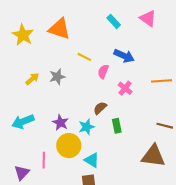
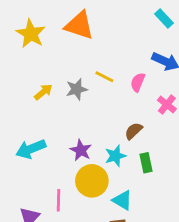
cyan rectangle: (114, 21) -> (164, 18), moved
yellow line: (84, 57) -> (104, 77), moved
green rectangle: (117, 126) -> (146, 163), moved

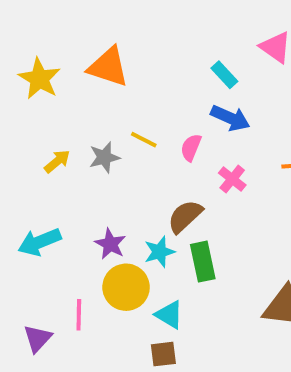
cyan rectangle: (164, 18) -> (224, 75), moved
brown semicircle: (134, 131) -> (185, 216), size x1.4
green rectangle: (146, 163) -> (203, 262), size x1.4

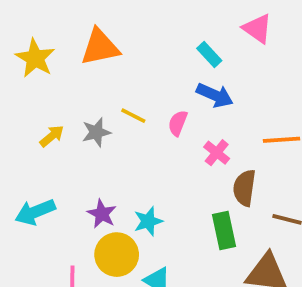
orange triangle: (108, 67) -> (100, 47), turned -30
brown semicircle: (185, 216) -> (244, 188), moved, turned -39
green rectangle: (203, 262) -> (224, 230), moved

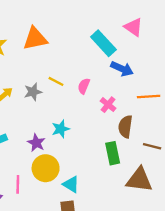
cyan rectangle: (209, 55) -> (103, 43), size x1.6
blue arrow: (215, 95) -> (122, 69), moved
cyan star: (148, 221) -> (61, 129), moved

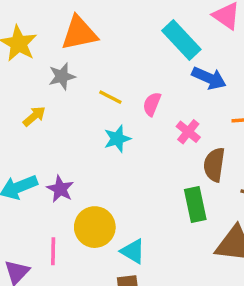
gray star: (33, 92) -> (62, 76), moved
cyan star: (61, 129) -> (117, 139), moved
purple star: (36, 143) -> (60, 189), moved

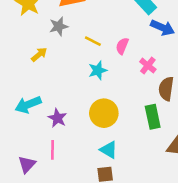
purple star: (60, 189) -> (57, 118), moved
yellow circle: (95, 227) -> (104, 113), moved

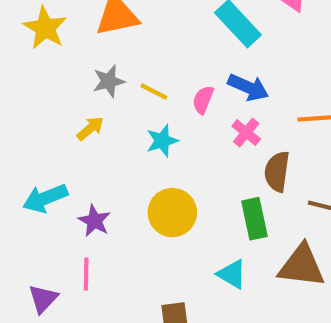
gray star: (59, 26) -> (109, 81), moved
blue arrow: (162, 28) -> (248, 87), moved
yellow arrow: (39, 55) -> (90, 128), moved
cyan triangle: (109, 150) -> (232, 274), moved

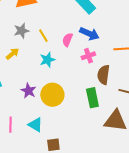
yellow line: (154, 91) -> (43, 36), turned 32
pink cross: (246, 133) -> (88, 56), turned 32
purple star: (94, 221) -> (28, 91), moved
cyan triangle: (232, 274) -> (35, 125), moved

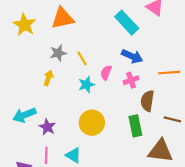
pink semicircle: (67, 40) -> (106, 73), moved
yellow arrow: (12, 54) -> (48, 78), turned -32
purple star: (28, 91) -> (47, 127), moved

